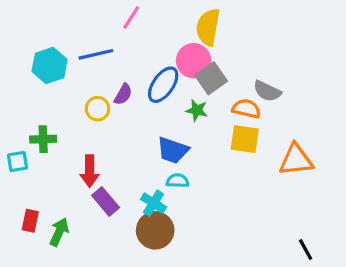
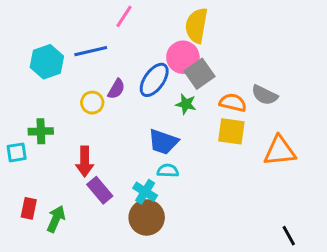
gray semicircle: (267, 91) -> (265, 95), moved

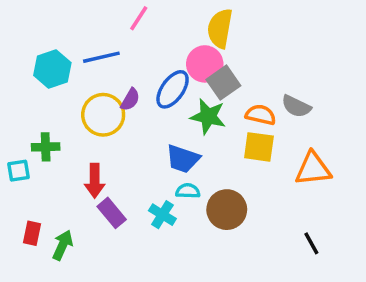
yellow circle: (92, 103) -> (103, 115), size x1.6
green star: (186, 104) -> (208, 116), size x1.5
brown circle: (147, 217) -> (227, 210), moved
black line: (289, 236) -> (311, 243), moved

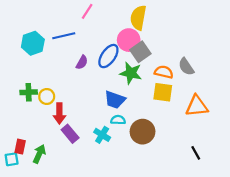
gray semicircle: (296, 106) -> (186, 67), turned 30
yellow circle: (103, 115) -> (47, 96), moved, size x0.6
cyan square: (18, 171) -> (12, 159), moved

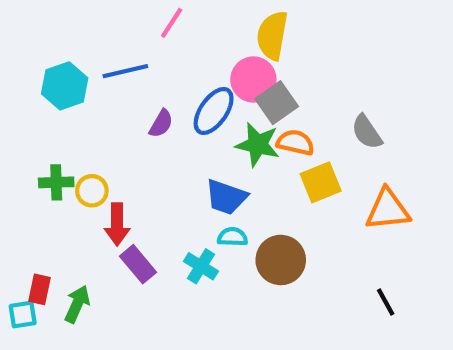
orange semicircle: (164, 72) -> (295, 142), moved
yellow square: (163, 92) -> (321, 182), turned -30

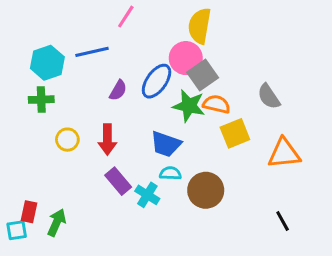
green cross: (56, 182) -> (41, 100), moved
red arrow: (117, 224) -> (107, 140), moved
purple rectangle: (138, 264) -> (118, 181), moved

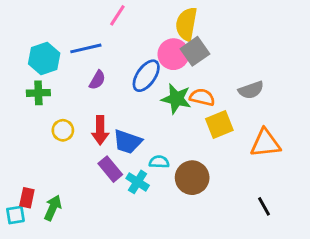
gray square: (203, 75) -> (195, 51), moved
purple semicircle: (118, 90) -> (97, 80), moved
gray semicircle: (269, 96) -> (251, 90), turned -75
blue trapezoid: (166, 144) -> (127, 142), moved

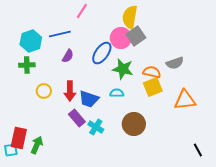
orange semicircle: (202, 97) -> (152, 72), moved
cyan semicircle: (159, 162) -> (117, 93), moved
red rectangle: (27, 198) -> (19, 138), size x1.5
black line: (264, 206) -> (198, 150), moved

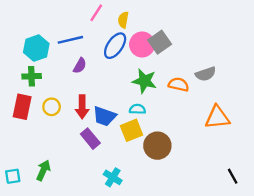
yellow semicircle: (130, 17) -> (123, 20), moved, size x0.6
blue ellipse: (102, 53) -> (115, 46), moved
yellow square: (153, 87) -> (132, 130), moved
cyan cross: (96, 127) -> (113, 177), moved
red rectangle: (19, 138) -> (22, 107), moved

